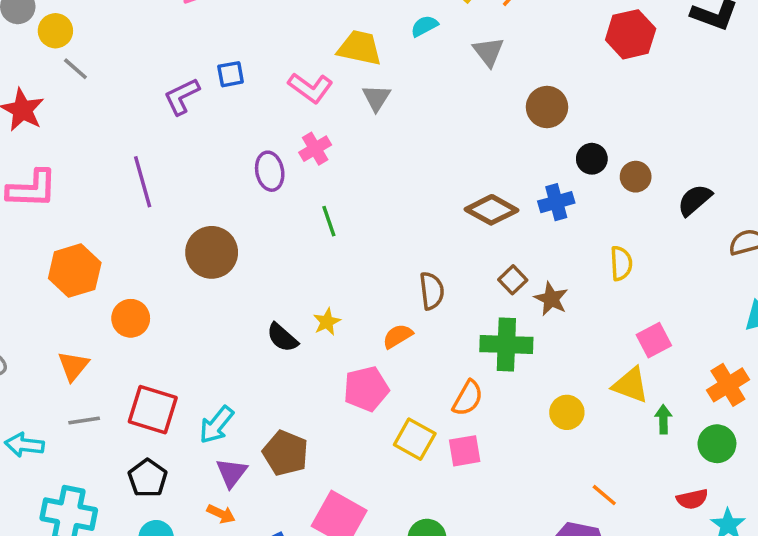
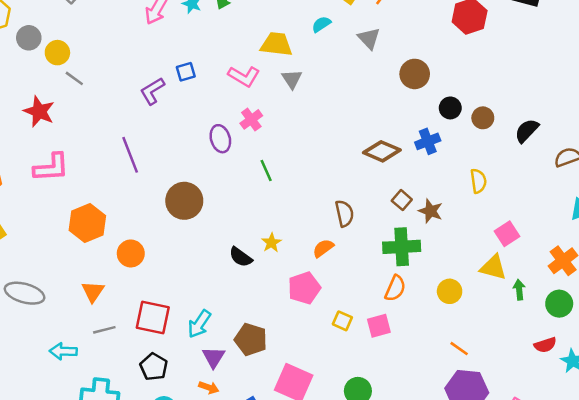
orange semicircle: (468, 398) -> (395, 288), moved
yellow square: (415, 439) -> (342, 321), size x0.7
orange line: (604, 495) -> (459, 349), moved

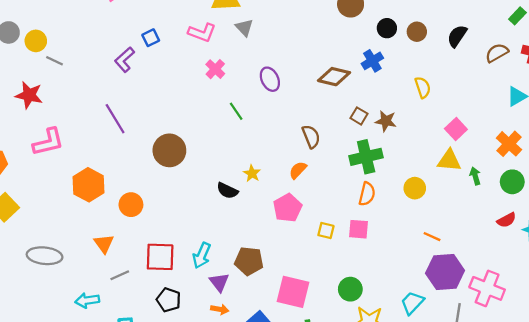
purple ellipse: (220, 139) -> (270, 79), moved
pink square: (379, 326) -> (359, 229), turned 30

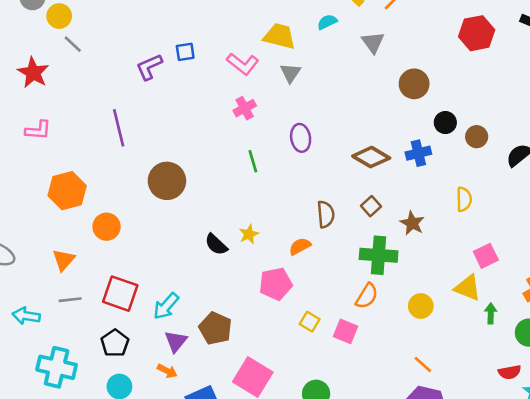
brown square: (359, 116) -> (371, 206), moved
pink L-shape: (48, 142) -> (38, 130), size x0.7

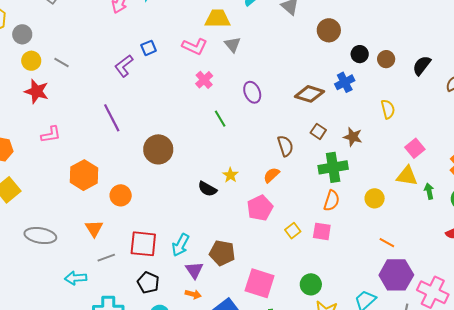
yellow circle: (59, 16) -> (31, 61), moved
yellow square: (310, 322) -> (293, 231), turned 35

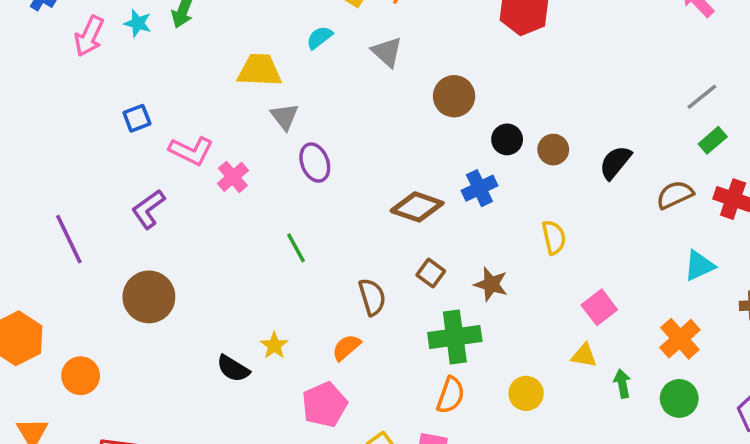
pink L-shape: (195, 46) -> (191, 151), moved
purple L-shape: (124, 66) -> (148, 209), moved
purple ellipse: (252, 92) -> (315, 163), moved
green line: (220, 119) -> (296, 248), moved
yellow triangle: (407, 176) -> (584, 355), size x0.7

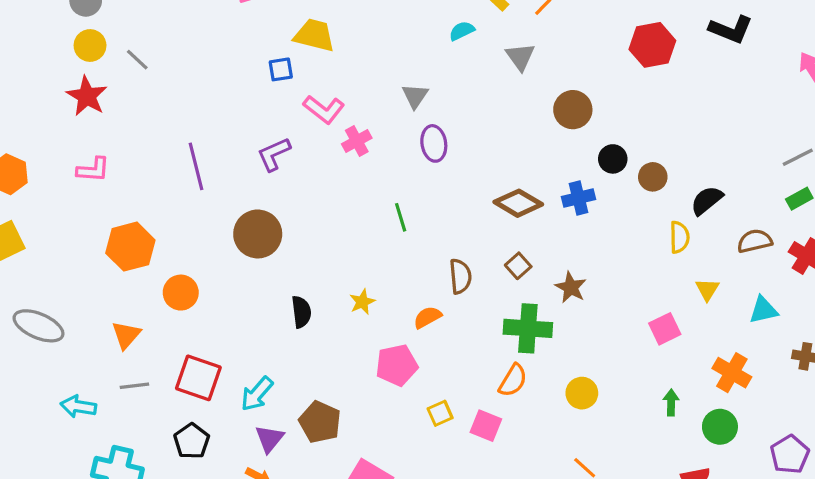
yellow trapezoid: (259, 70) -> (314, 35), moved
yellow semicircle: (554, 237) -> (679, 237), moved
orange cross: (680, 339) -> (732, 373), turned -30
yellow triangle: (584, 355) -> (707, 289), moved, turned 40
black semicircle: (233, 369) -> (301, 312), moved, turned -140

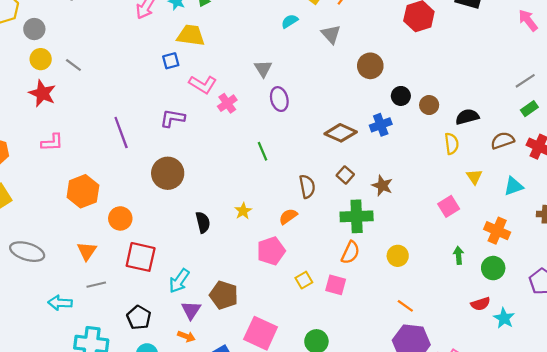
purple L-shape: (274, 154) -> (172, 118), turned 40
black semicircle: (707, 200) -> (467, 117), turned 30
red square: (198, 378) -> (141, 257), moved

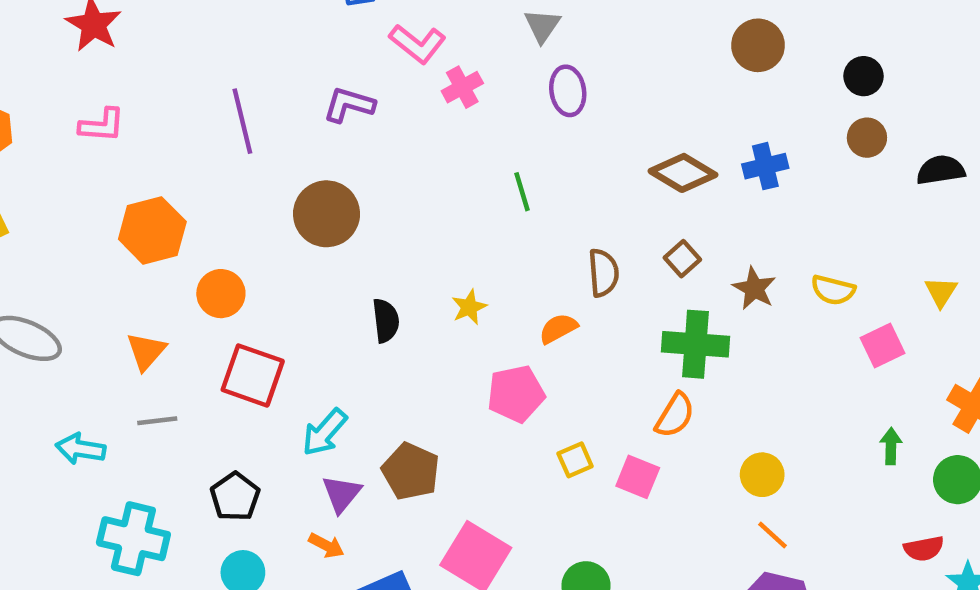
black circle: (401, 96) -> (864, 76), moved
yellow semicircle: (452, 144) -> (833, 290), moved, turned 105
yellow circle: (398, 256) -> (762, 475), moved

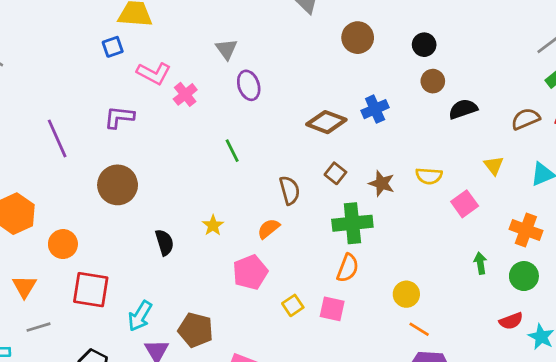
black semicircle: (941, 170) -> (463, 109), moved

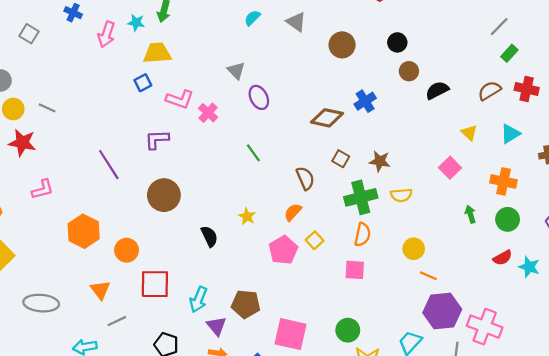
yellow semicircle: (429, 176) -> (401, 195), moved
yellow square: (293, 305) -> (315, 240), moved

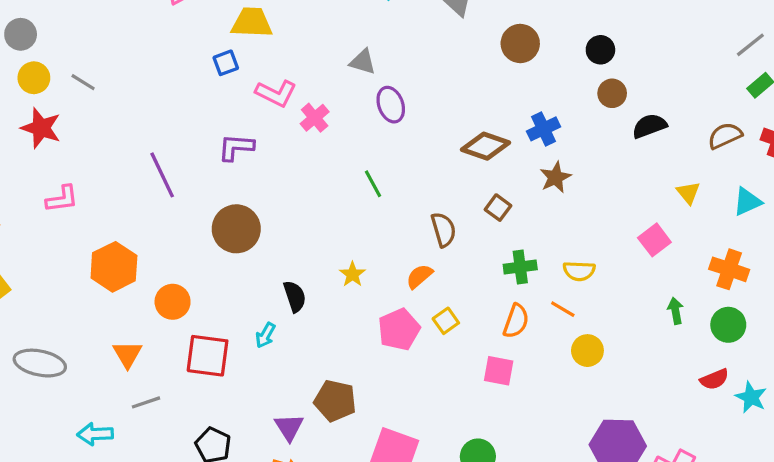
gray triangle: (236, 71) -> (363, 62), turned -36
brown star: (380, 161) -> (555, 177), moved, turned 30
green cross: (361, 197) -> (520, 267), size x0.7
orange line: (428, 276) -> (563, 309), moved
cyan arrow: (198, 299) -> (265, 335), moved, size x0.7

